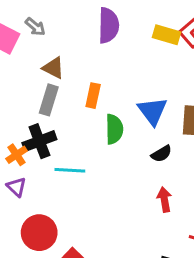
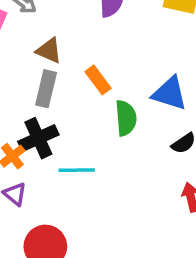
orange rectangle: (93, 96) -> (98, 80), turned -45
blue triangle: (152, 111) -> (170, 93), turned -32

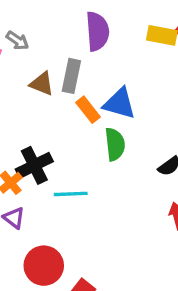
gray rectangle: (46, 89) -> (71, 76), moved
blue triangle: (170, 93) -> (119, 103), moved

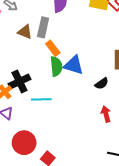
blue triangle: (119, 103) -> (74, 65), moved
green semicircle: (115, 144) -> (56, 66), moved

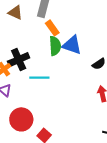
brown triangle: (25, 32) -> (15, 13), moved

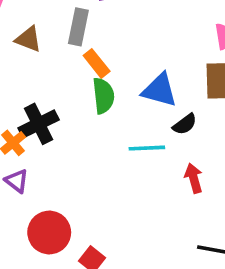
blue triangle: (72, 45) -> (159, 90), moved
cyan line: (39, 78) -> (147, 148), moved

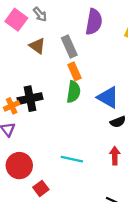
gray rectangle: (78, 27) -> (69, 46), turned -50
cyan line: (147, 148) -> (72, 159), moved

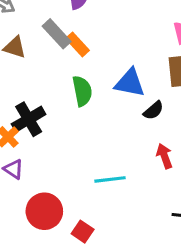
orange rectangle: (74, 71) -> (77, 44), moved

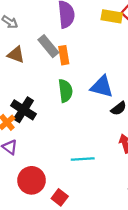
orange rectangle: (77, 44) -> (64, 55), turned 30
black cross: (29, 119) -> (23, 110), turned -30

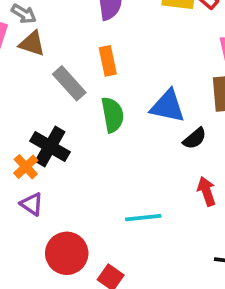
gray rectangle: (48, 46) -> (69, 83), moved
brown triangle: (16, 55) -> (32, 44), moved

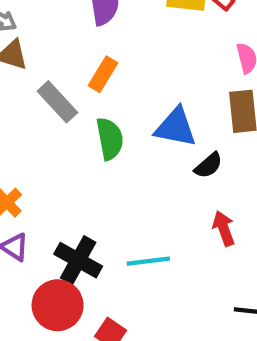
orange rectangle: (108, 61) -> (103, 74), turned 44
black cross: (50, 147) -> (78, 260), moved

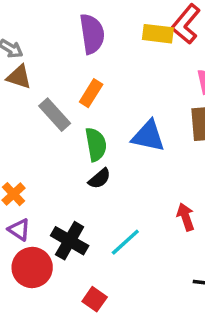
black semicircle: (208, 165) -> (100, 179), moved
cyan line: (148, 261) -> (125, 242), turned -36
red circle: (58, 305) -> (32, 268), moved

